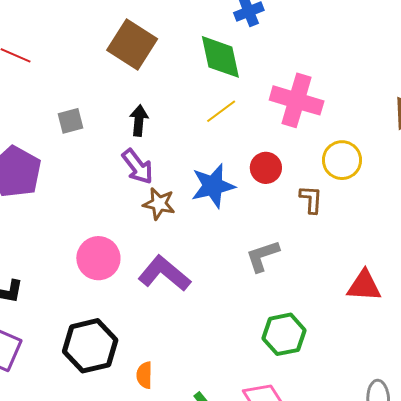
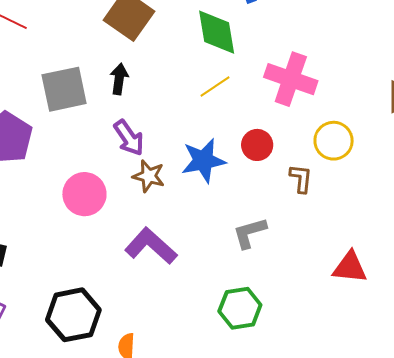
black arrow: (139, 120) -> (119, 79), moved
gray square: (71, 121) -> (64, 89), size x1.8
pink circle: (98, 258) -> (84, 194), moved
green hexagon: (284, 334) -> (240, 308), moved

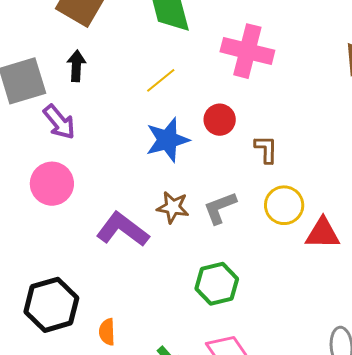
yellow line: (215, 86) -> (161, 80), moved
purple arrow: (129, 138) -> (59, 122), moved
yellow circle: (334, 141) -> (284, 205), moved
brown star: (149, 176) -> (173, 207), moved

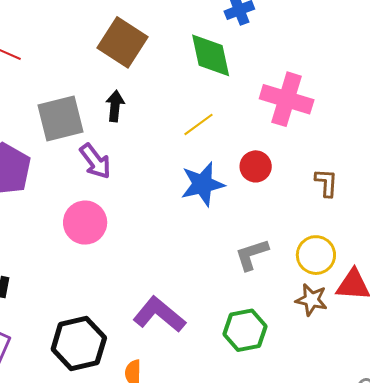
brown L-shape: (266, 149) -> (326, 183), moved
brown star: (173, 207) -> (311, 300), moved
purple L-shape: (123, 230) -> (159, 314), moved

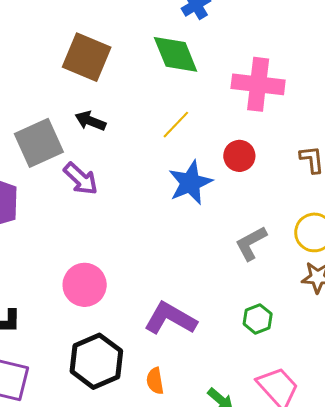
black arrow: (115, 106) -> (90, 121), turned -64
pink circle: (85, 223) -> (85, 285), moved
green hexagon: (245, 330) -> (258, 319), size x0.7

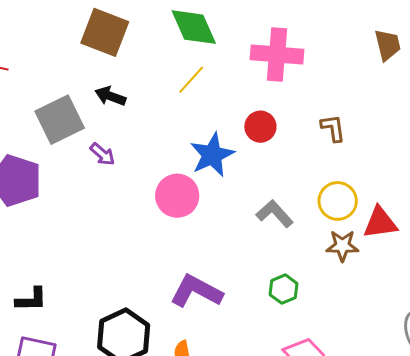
yellow line: (176, 125) -> (191, 80), moved
purple arrow: (81, 179) -> (102, 154), size x0.7
gray L-shape: (251, 243) -> (275, 214), turned 78
pink circle: (85, 285) -> (177, 196), moved

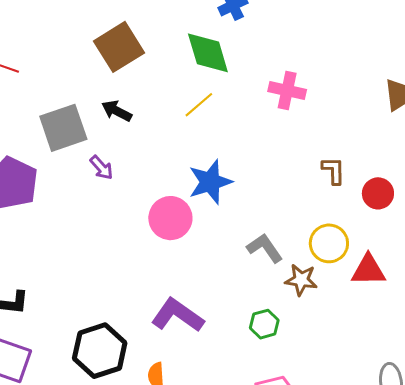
brown square: (105, 32) -> (119, 47), turned 30
pink cross: (277, 55) -> (287, 90), size x0.7
red circle: (260, 127) -> (378, 193), moved
brown star: (342, 246) -> (301, 280), moved

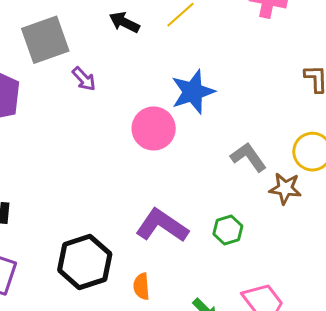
black arrow: (117, 111) -> (124, 22), moved
green hexagon: (264, 324) -> (228, 230), moved

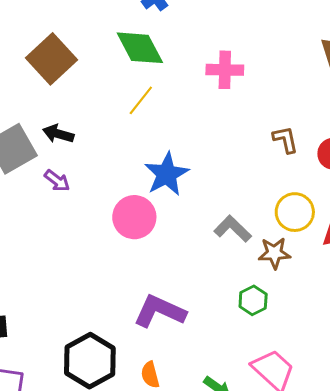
black arrow: (124, 22) -> (58, 134), moved
green hexagon: (228, 230) -> (253, 300), moved

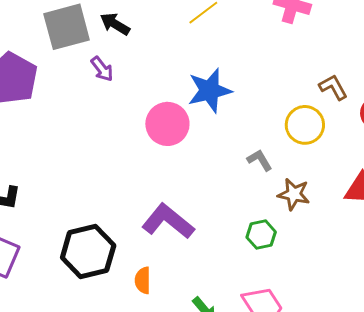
brown L-shape: (285, 140) -> (333, 87), turned -32
yellow circle: (295, 212) -> (305, 125), moved
gray L-shape: (233, 229) -> (260, 160), size x0.7

